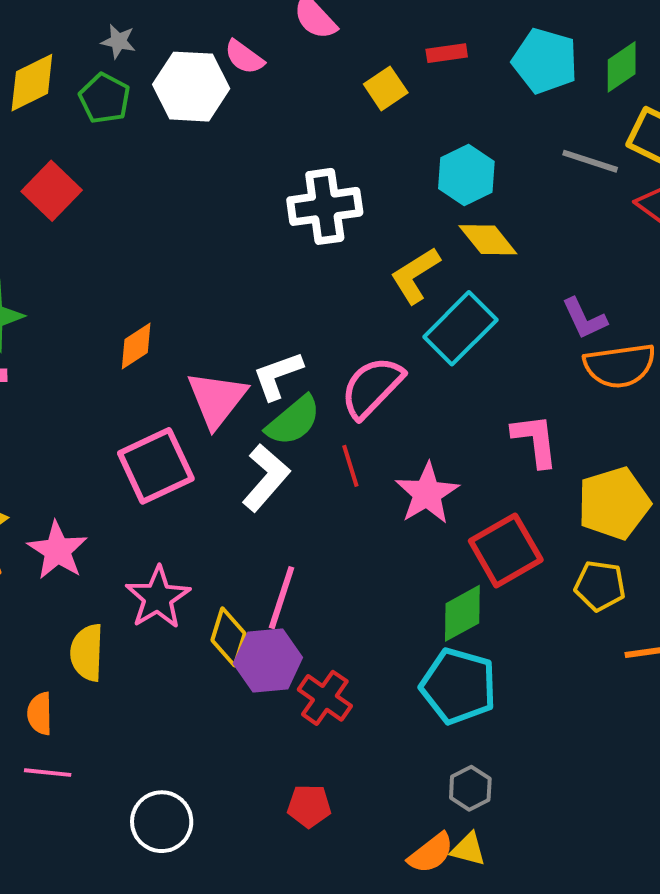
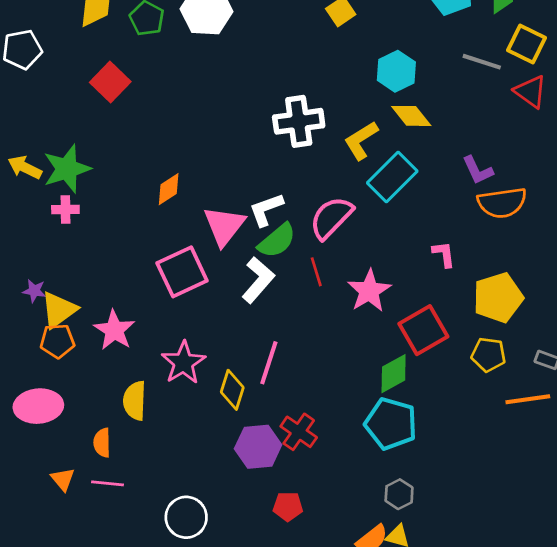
white cross: (325, 206) -> (299, 121), moved
pink L-shape: (535, 440) -> (444, 254), size x0.7
purple hexagon: (268, 660) -> (258, 447), moved

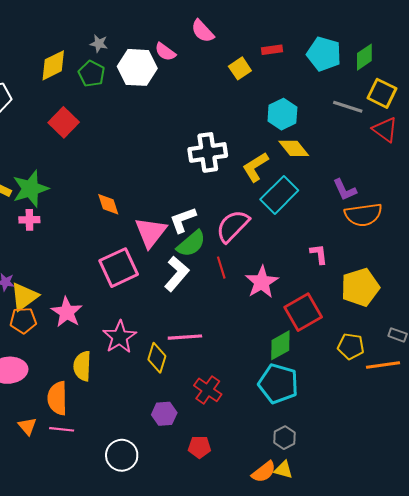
orange diamond: (169, 189) -> (108, 204), turned -75
yellow pentagon: (488, 355) -> (351, 346), moved
pink line: (269, 363) -> (185, 337), turned 68
orange semicircle: (102, 443) -> (57, 398), size x1.5
purple hexagon: (258, 447) -> (164, 414), moved, size x0.7

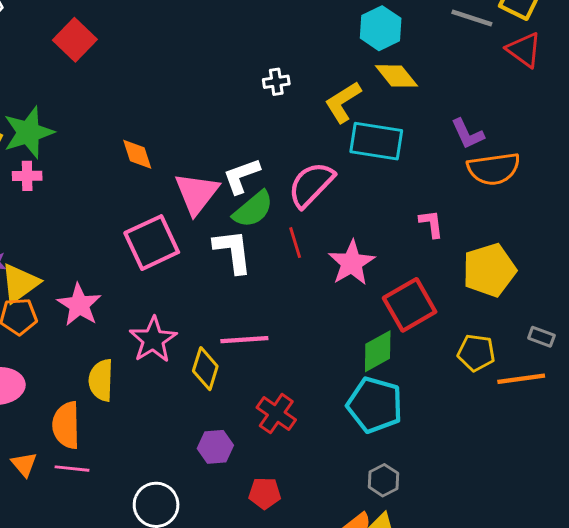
white cross: (208, 152) -> (276, 82), size x0.5
cyan rectangle: (279, 195) -> (376, 141), turned 54
white L-shape: (177, 274) -> (233, 251), turned -48

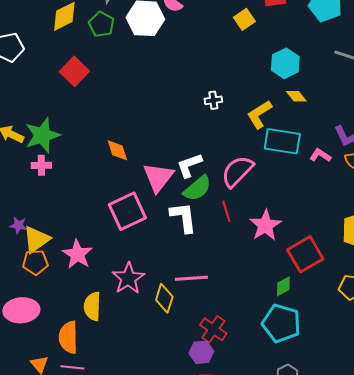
yellow diamond: (397, 76) -> (296, 96), size x0.7
pink L-shape: (431, 224) -> (320, 155), moved, turned -50
green diamond: (378, 351) -> (283, 286), size x0.7
purple hexagon: (215, 447) -> (201, 352), moved

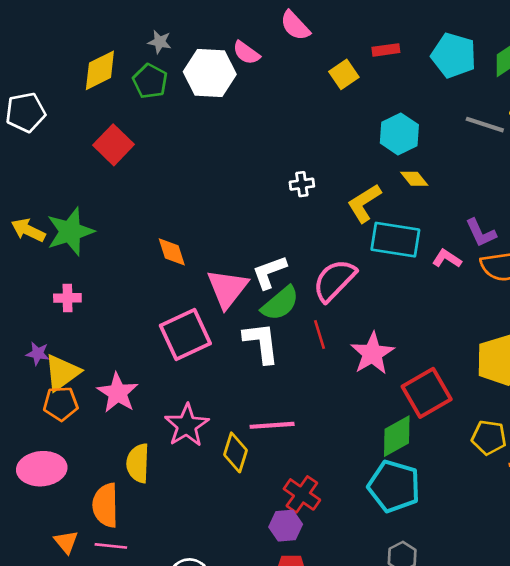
pink cross: (41, 165) -> (67, 298), moved
green diamond: (283, 286) -> (397, 436), size x1.5

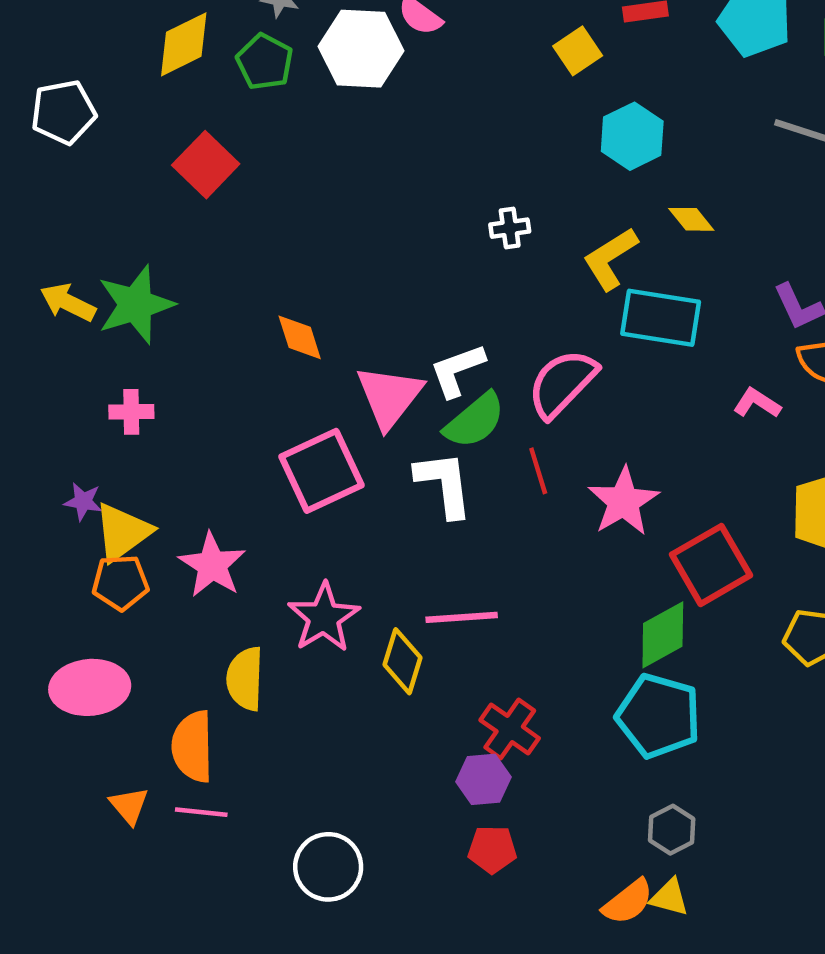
cyan hexagon: (399, 134) -> (632, 136), moved
pink L-shape: (447, 259) -> (757, 403), moved

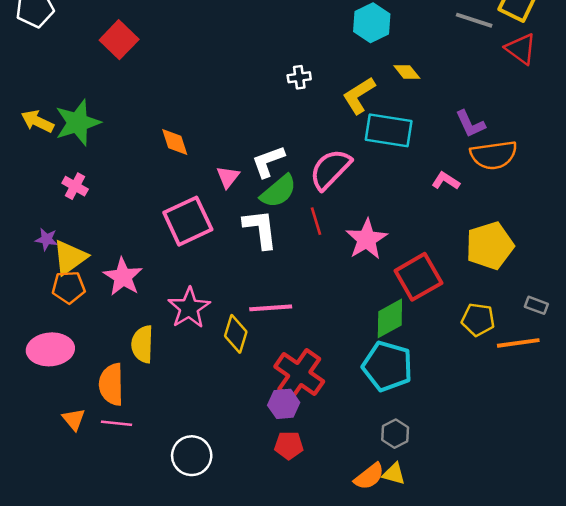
pink triangle: (389, 396) -> (228, 177), size x0.6
pink cross: (131, 412) -> (75, 186), turned 30
red cross: (510, 729) -> (299, 374), size x1.4

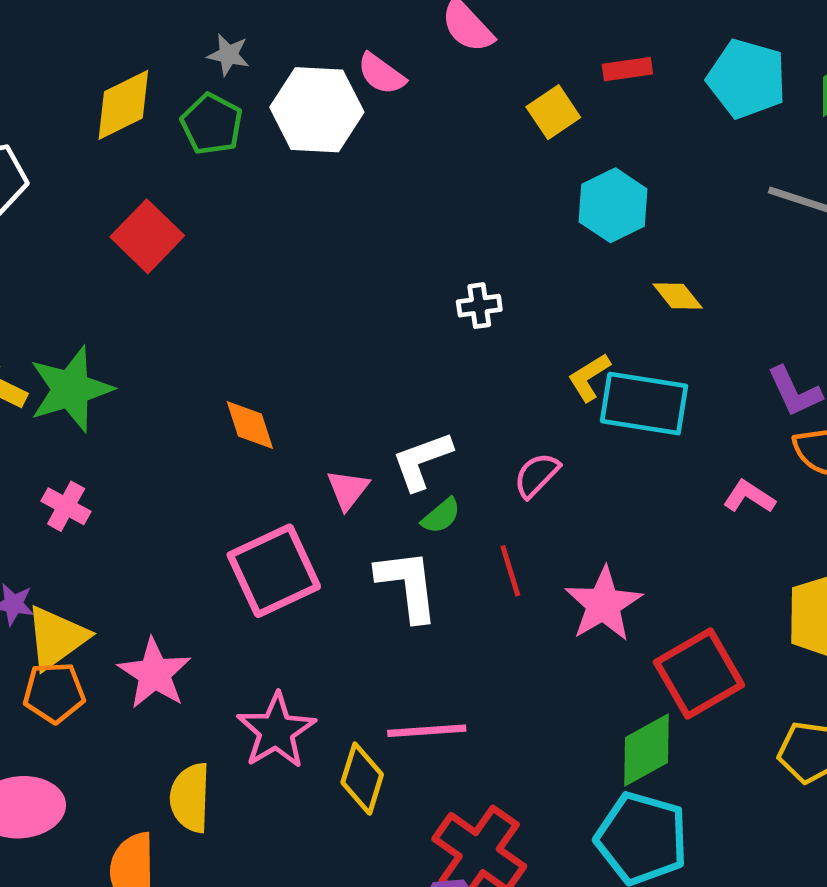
yellow L-shape: (359, 95) -> (589, 377), moved, size x0.7
pink semicircle: (330, 169) -> (537, 475), size x0.6
green semicircle: (278, 191) -> (441, 516), size x0.6

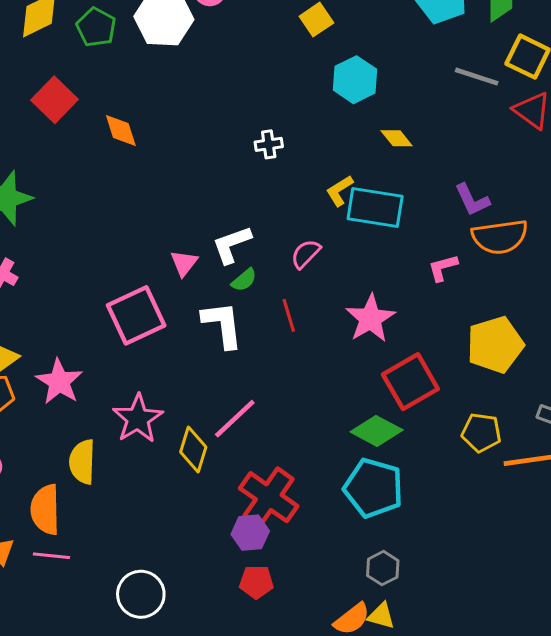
orange diamond: (250, 425) -> (121, 131), moved
pink L-shape: (749, 497) -> (443, 268), turned -48
pink star: (603, 604) -> (370, 318), moved
pink line: (427, 731) -> (235, 419), turned -39
green diamond: (646, 750) -> (377, 431), turned 57

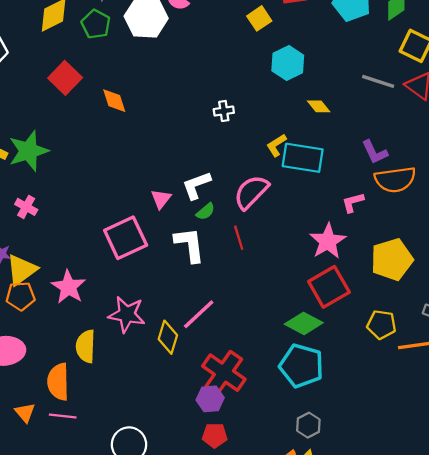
gray line: (477, 77) -> (378, 81), moved
pink semicircle: (306, 254) -> (251, 192), size x1.6
pink star: (370, 318) -> (328, 241), moved
pink star: (138, 419) -> (127, 314), turned -30

